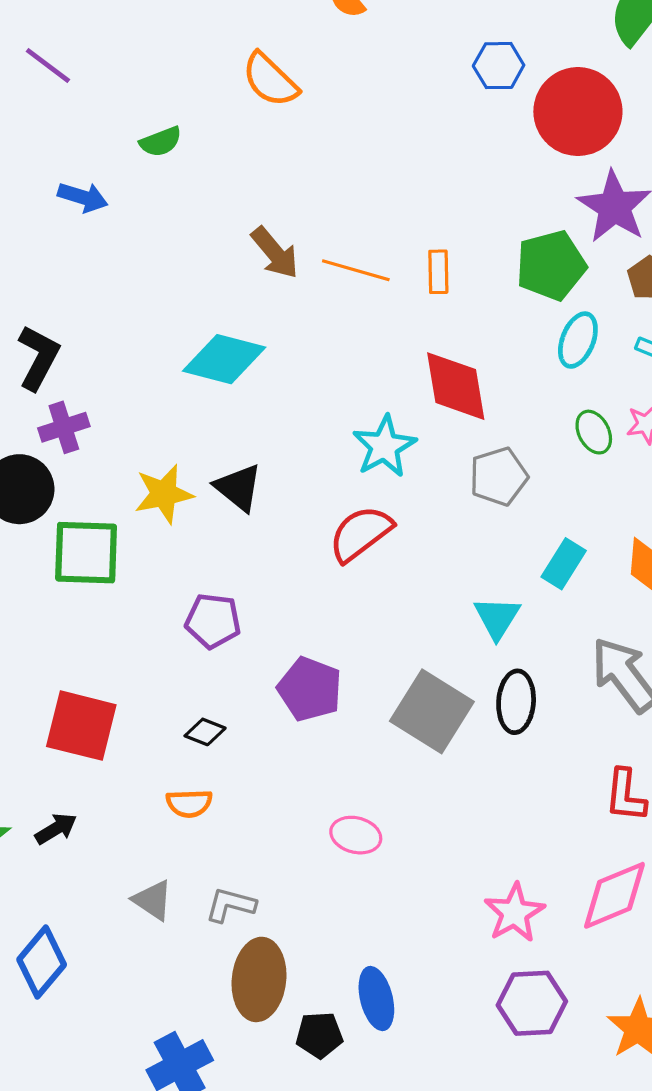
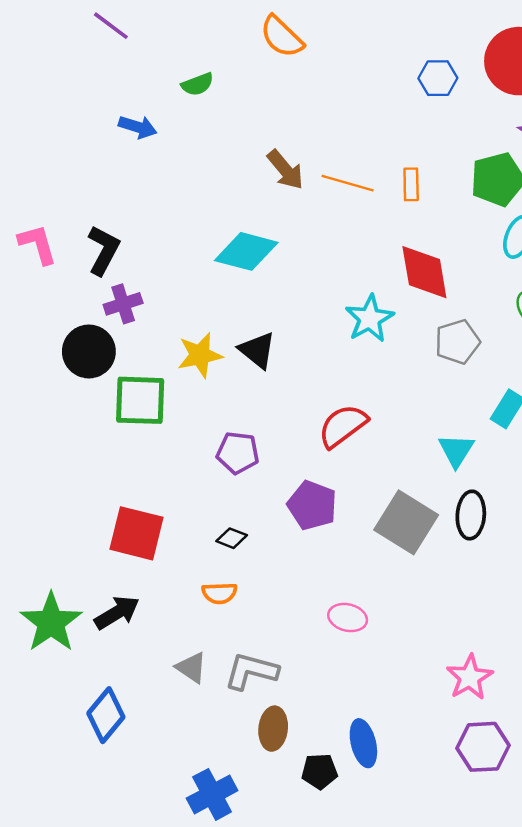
blue hexagon: (499, 66) -> (438, 78), moved
red semicircle: (361, 534) -> (343, 426), moved
black arrow: (56, 829) -> (117, 613), size x1.4
gray L-shape: (230, 905) -> (251, 671), size x1.4
brown ellipse: (259, 979) -> (273, 729), size x0.7

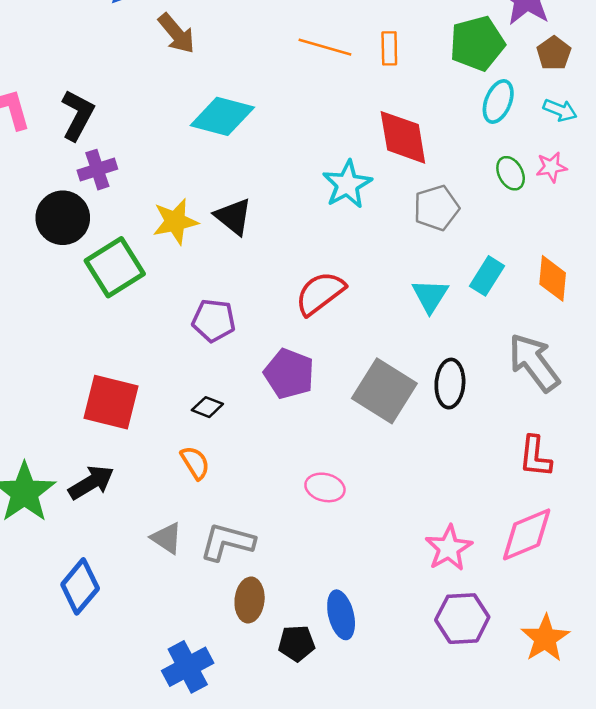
brown arrow: (285, 170) -> (177, 33), moved
green square: (140, 400) -> (115, 267), turned -34
cyan triangle: (456, 450) -> (430, 296), moved
orange semicircle: (219, 593) -> (195, 463), turned -120

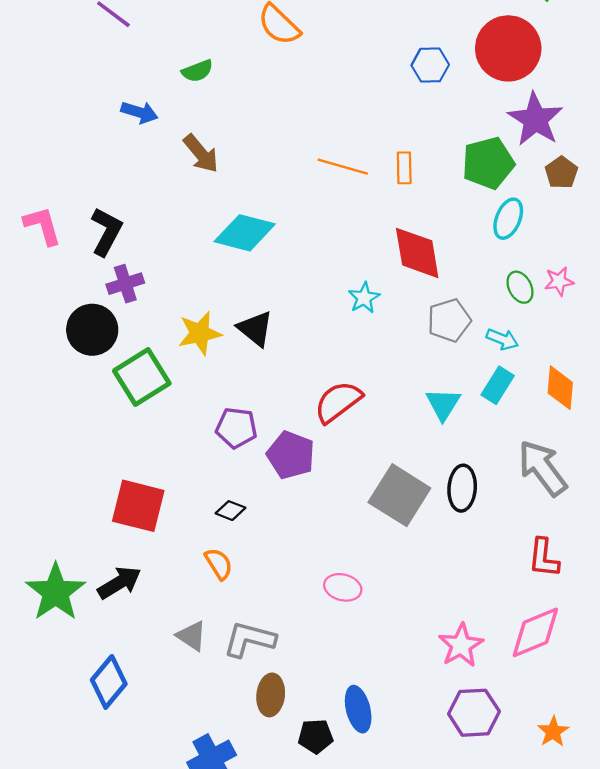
cyan arrow: (560, 110) -> (502, 339), moved
cyan star: (347, 184) -> (364, 298), size x0.7
purple pentagon: (289, 374) -> (291, 455), moved
orange star: (545, 638) -> (553, 732), size x0.7

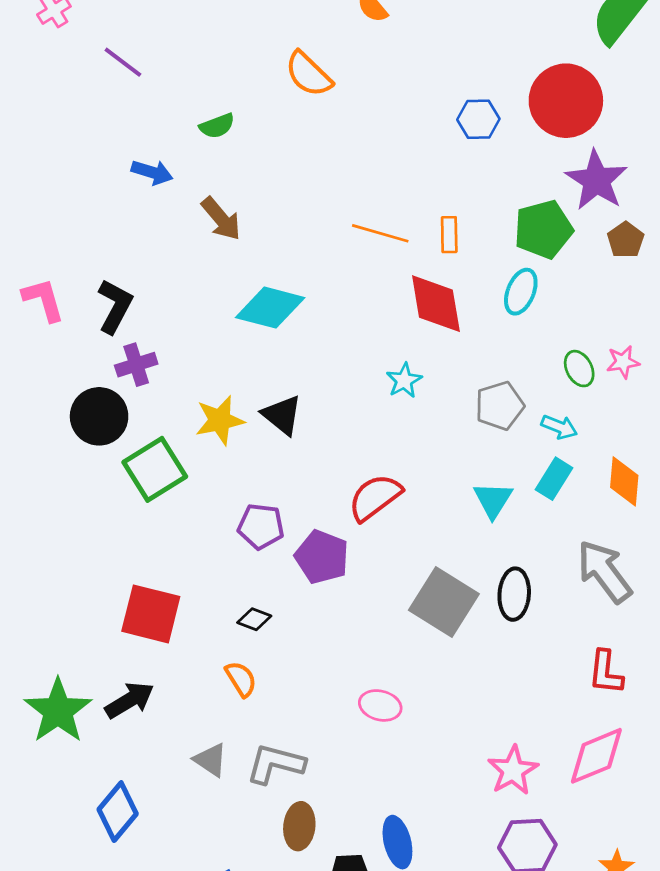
cyan ellipse: (508, 219) -> (521, 292), moved
red diamond: (417, 253) -> (436, 304), moved

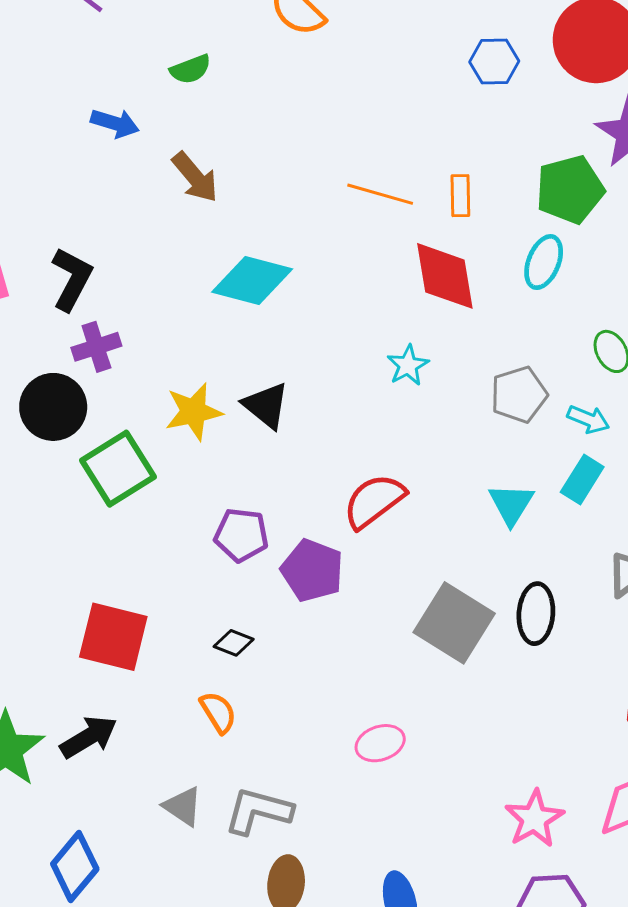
pink ellipse: (380, 705) -> (380, 743), turned -33

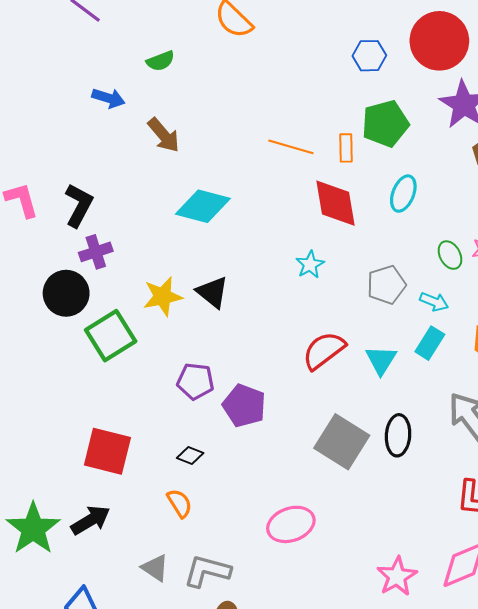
green pentagon: (570, 190) -> (385, 124), moved
red semicircle: (374, 501) -> (324, 350), moved
pink ellipse: (380, 743) -> (291, 524), size x1.4

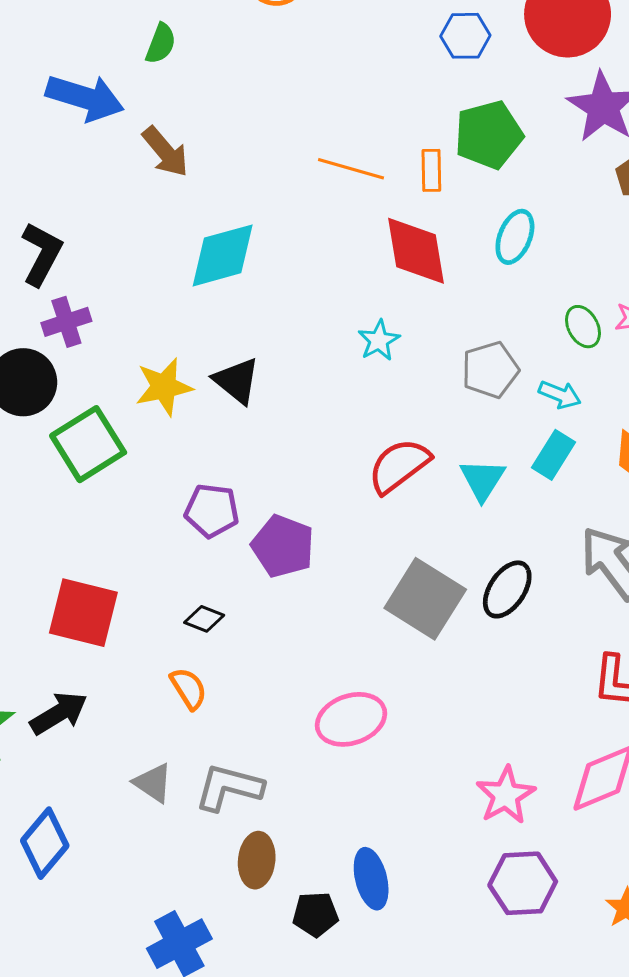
green semicircle: (160, 61) -> (161, 44), turned -48
blue arrow: (108, 98) -> (85, 98), size x1.6
cyan diamond: (203, 206) -> (223, 255), turned -30
black ellipse: (398, 435) -> (507, 589), turned 30

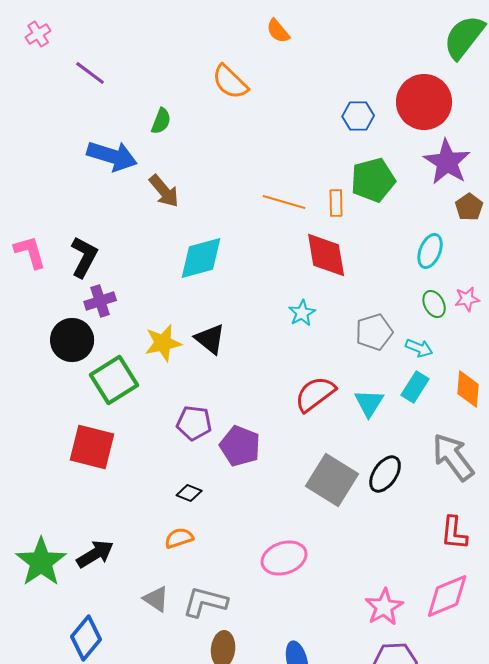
cyan ellipse: (515, 237) -> (430, 251), moved
red square: (83, 613) -> (92, 447), moved
orange semicircle: (189, 688) -> (179, 538), turned -76

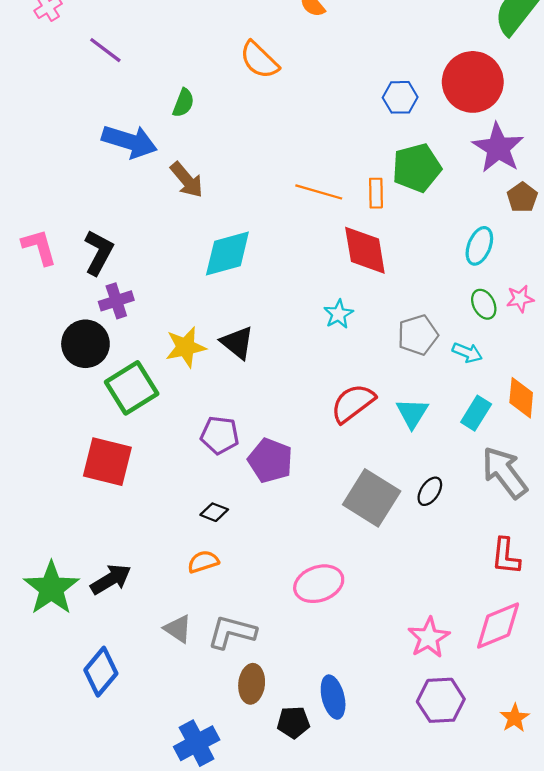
cyan rectangle: (415, 387) -> (476, 413), moved
black ellipse: (385, 474) -> (430, 491), size x0.7

